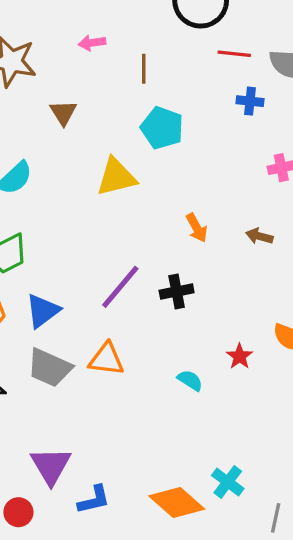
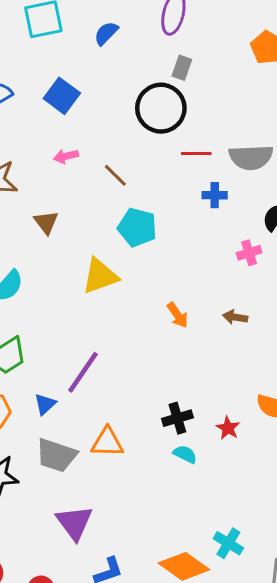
brown line: (144, 69) -> (115, 175), turned -40
purple line: (120, 287) -> (83, 372), moved
black cross: (177, 291) -> (177, 418), moved
blue triangle: (43, 311) -> (45, 404), size x0.7
purple triangle: (51, 466) -> (74, 523), moved

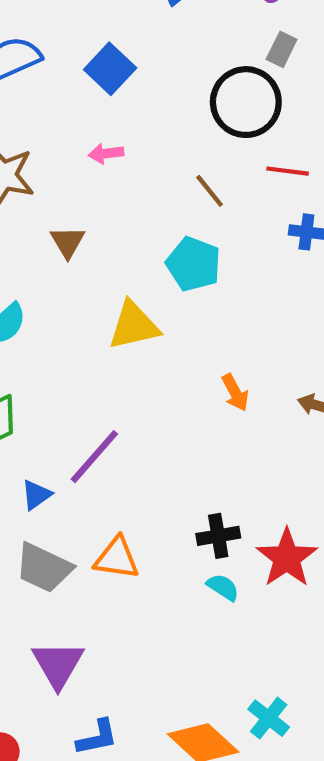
brown line: (115, 175) -> (210, 191), moved
red star: (228, 428) -> (287, 558), size x1.8

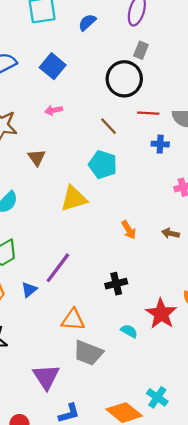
black cross: (218, 536) -> (116, 284), moved
gray trapezoid: (44, 568) -> (88, 353), moved

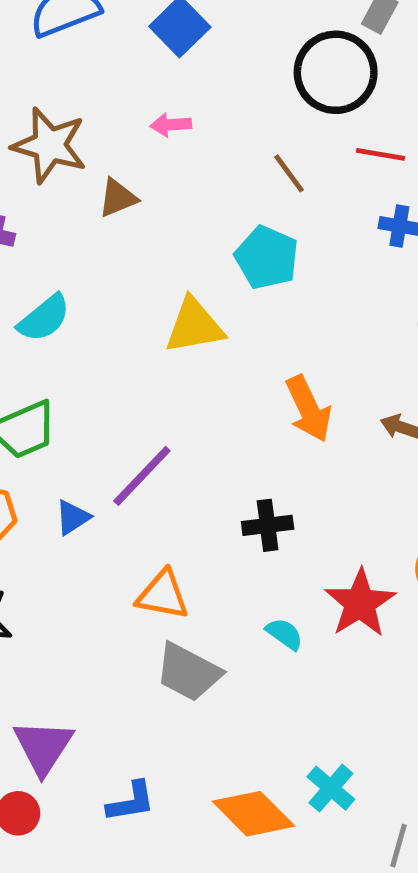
brown triangle: (37, 158) -> (118, 198), moved, turned 36
orange arrow: (129, 230) -> (308, 409), size x1.5
purple triangle: (46, 377) -> (43, 747), moved

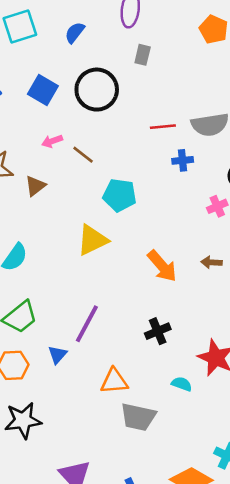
black circle: (336, 72) -> (97, 90), moved
brown line: (289, 173) -> (83, 155), moved

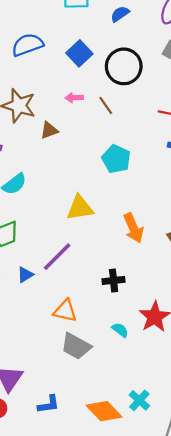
brown line: (83, 155) -> (106, 106), moved
yellow triangle: (92, 240) -> (80, 208), moved

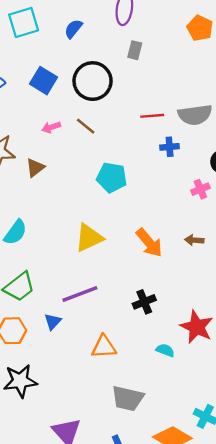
purple line: (57, 257) -> (80, 294), turned 40
gray trapezoid: (76, 346) -> (128, 398), moved

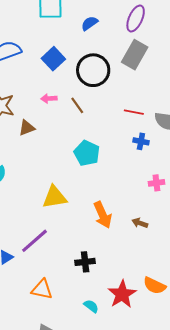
gray rectangle: (135, 50) -> (135, 55), size x1.8
purple line: (80, 294) -> (34, 241), turned -36

